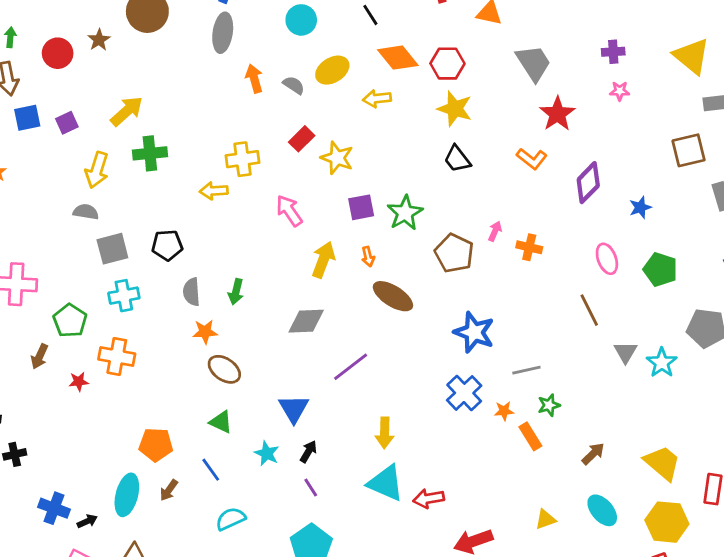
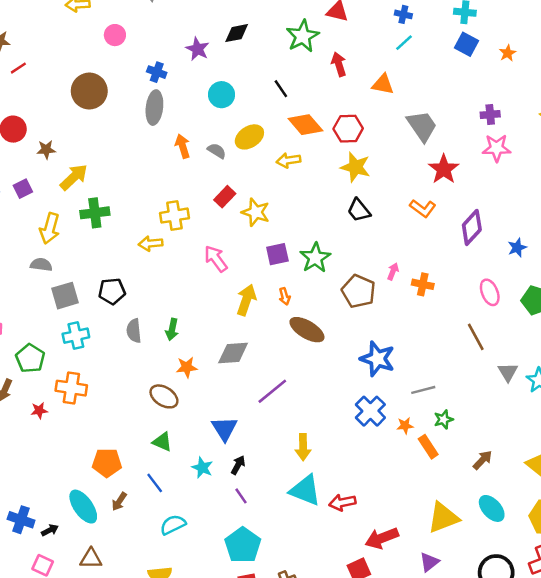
brown star: (99, 40) -> (46, 150), moved, turned 30
pink star: (620, 91) -> (497, 148), size x1.6
orange star: (205, 332) -> (187, 367), moved
cyan ellipse: (127, 495) -> (83, 507), turned -48
yellow triangle: (546, 519) -> (443, 518), size x1.8

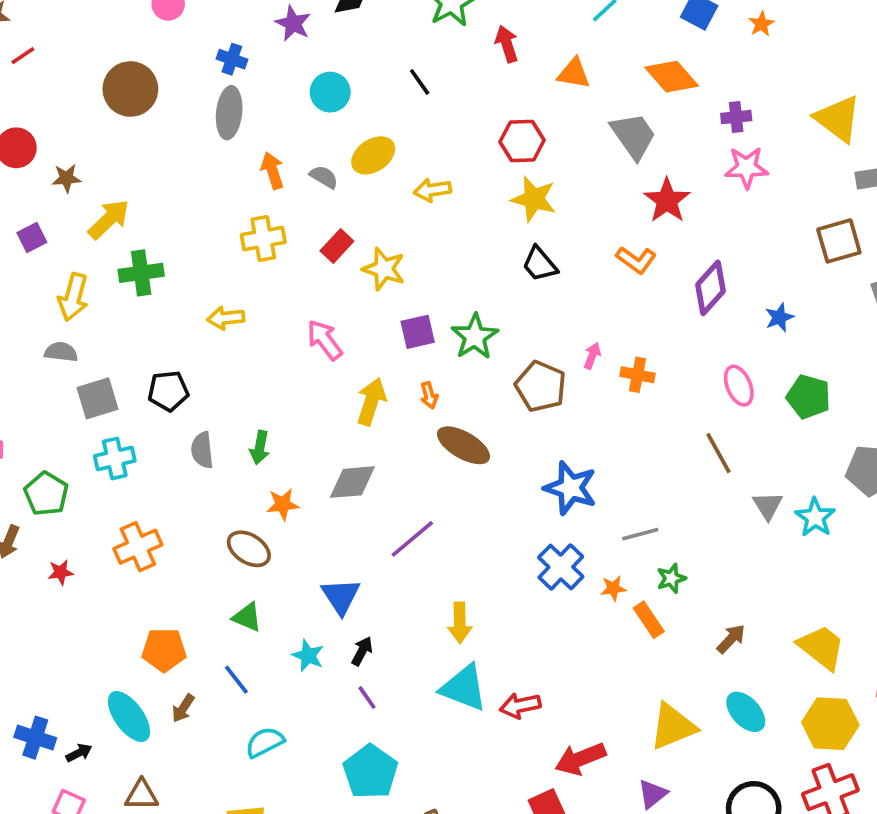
orange diamond: (305, 125) -> (672, 77), moved
yellow cross: (174, 216) -> (263, 239), moved
orange cross: (71, 388) -> (138, 547), moved, turned -32

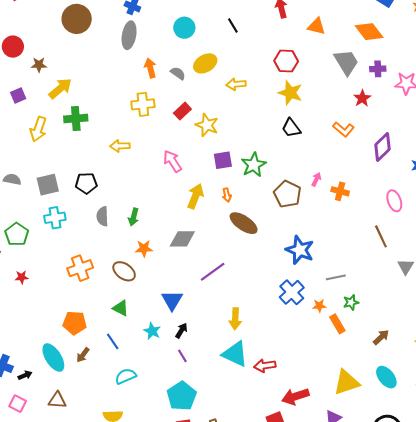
purple cross: (736, 117) -> (378, 69), moved
red star: (667, 200) -> (362, 98), size x0.7
gray semicircle: (61, 352) -> (12, 179), moved
orange cross: (138, 547) -> (80, 268), moved

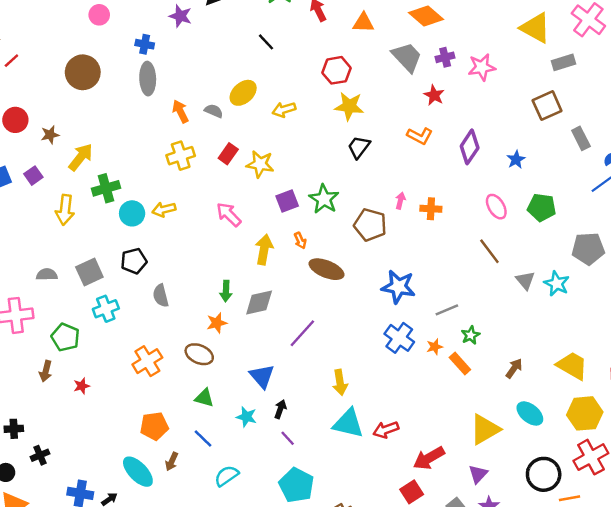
cyan circle: (184, 28) -> (132, 213), moved
black trapezoid: (291, 128) -> (359, 147), turned 85
green arrow: (134, 217) -> (226, 291), moved

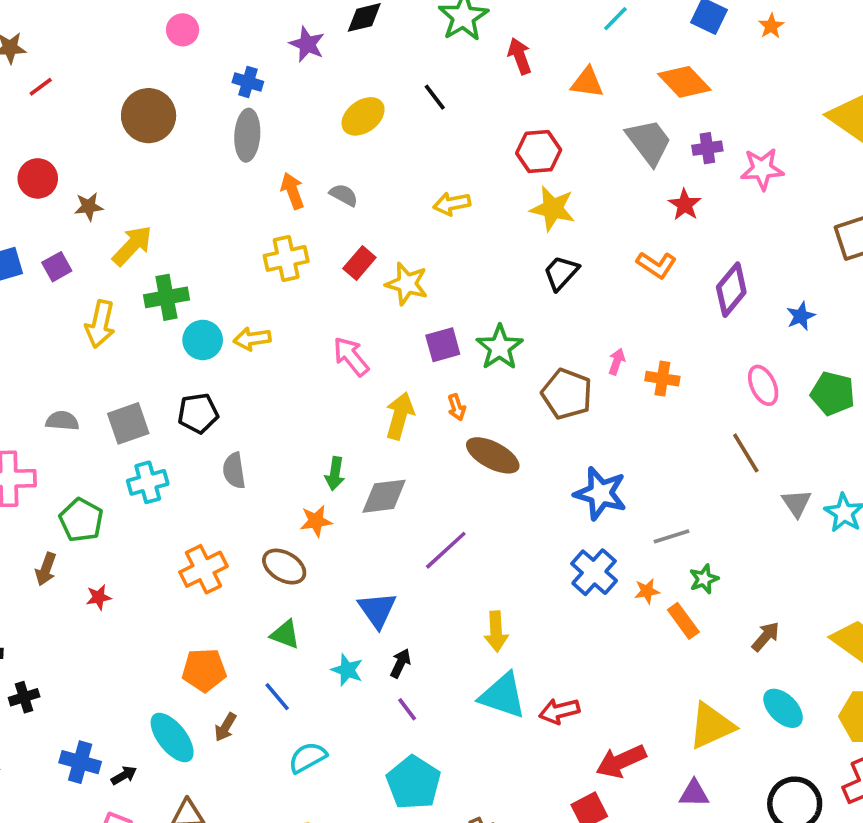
yellow ellipse: (243, 93) -> (363, 116), moved
purple triangle: (478, 474) -> (694, 793), turned 42

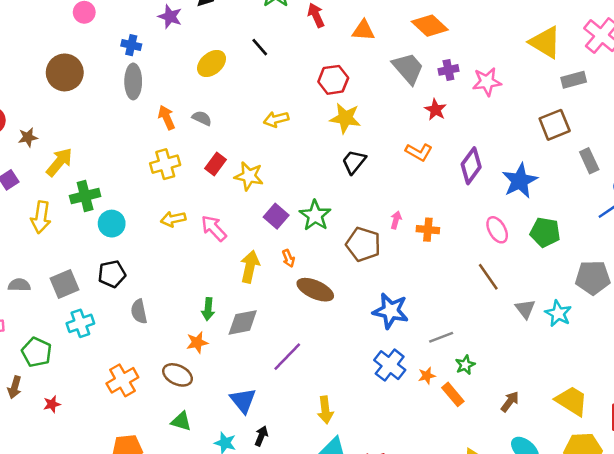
blue star: (801, 316) -> (520, 181), size x1.8
yellow arrow: (252, 339) -> (173, 219), moved
purple square: (443, 345) -> (276, 216), turned -30

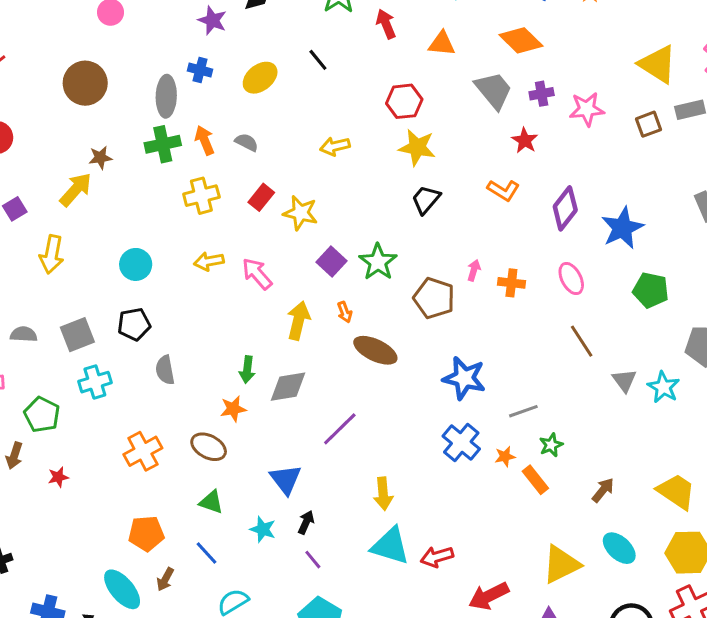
blue cross: (131, 45) -> (200, 70), moved
brown square: (555, 125) -> (648, 124), moved, size x0.7
brown star: (28, 137) -> (100, 158), moved
green cross: (85, 196) -> (163, 144), moved
pink ellipse: (497, 230) -> (571, 278), moved

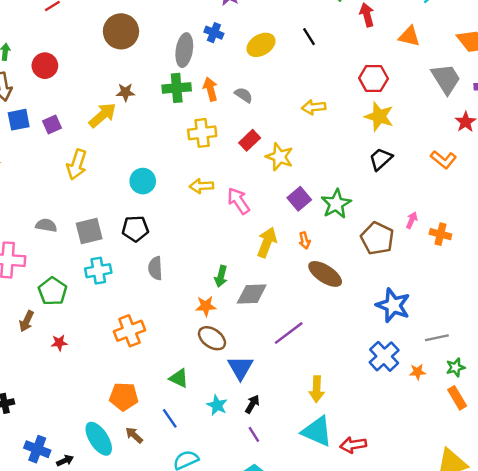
brown ellipse: (209, 447) -> (212, 338), moved
orange rectangle: (535, 480) -> (457, 398), moved
brown arrow: (165, 579) -> (134, 435), turned 96

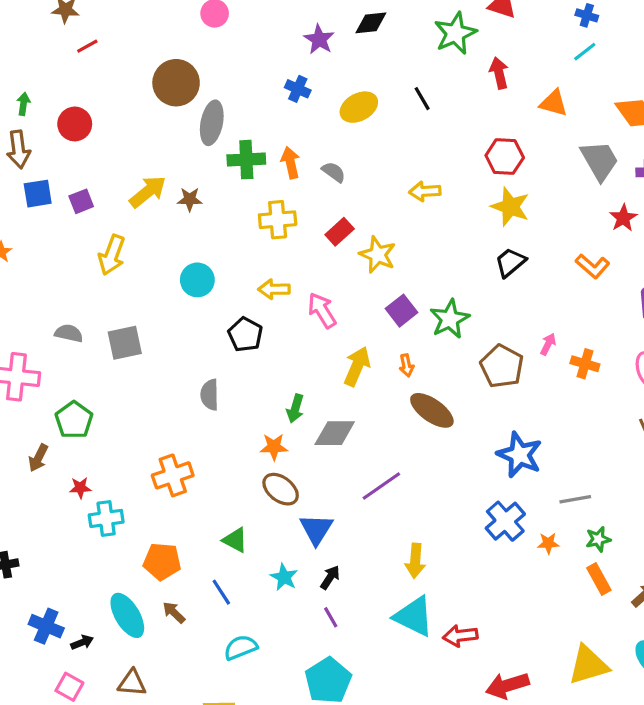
gray ellipse: (184, 50) -> (212, 123), moved
brown star: (125, 92) -> (190, 199), moved
black pentagon: (135, 229) -> (245, 335), moved, turned 30
cyan cross: (98, 271) -> (106, 518), moved

